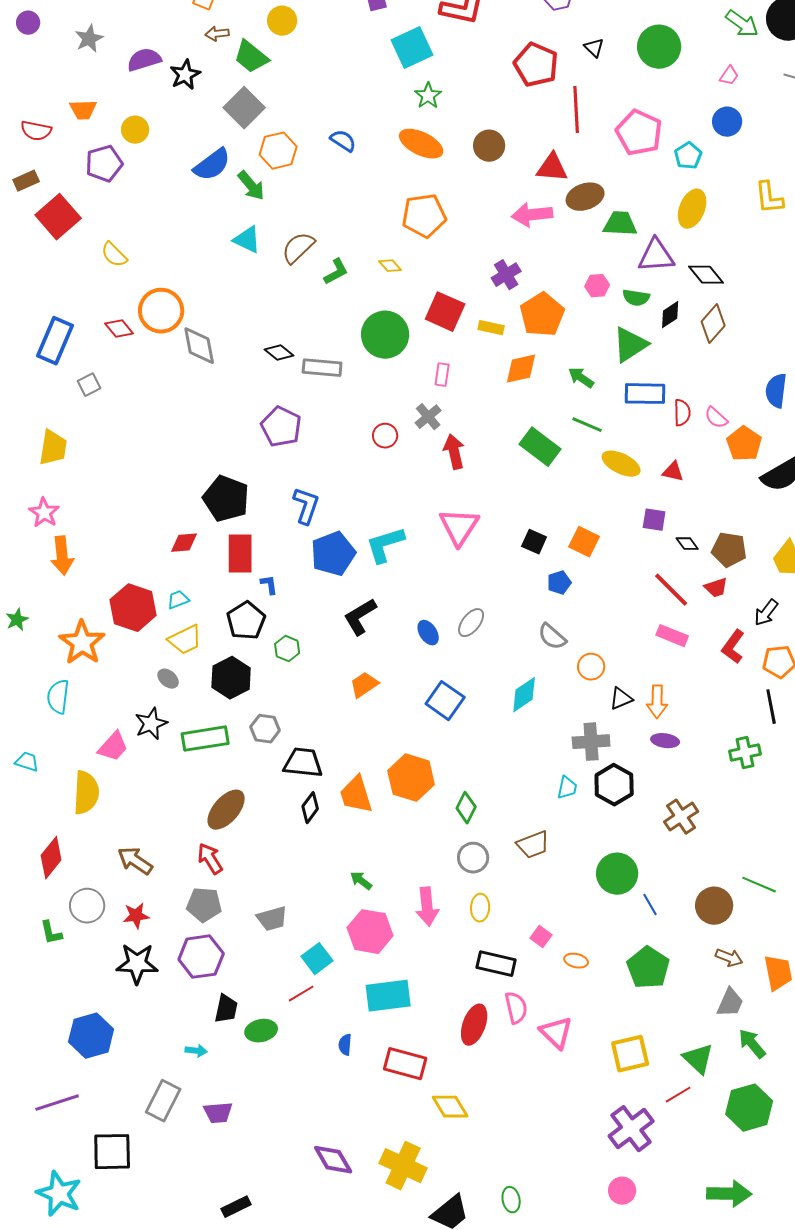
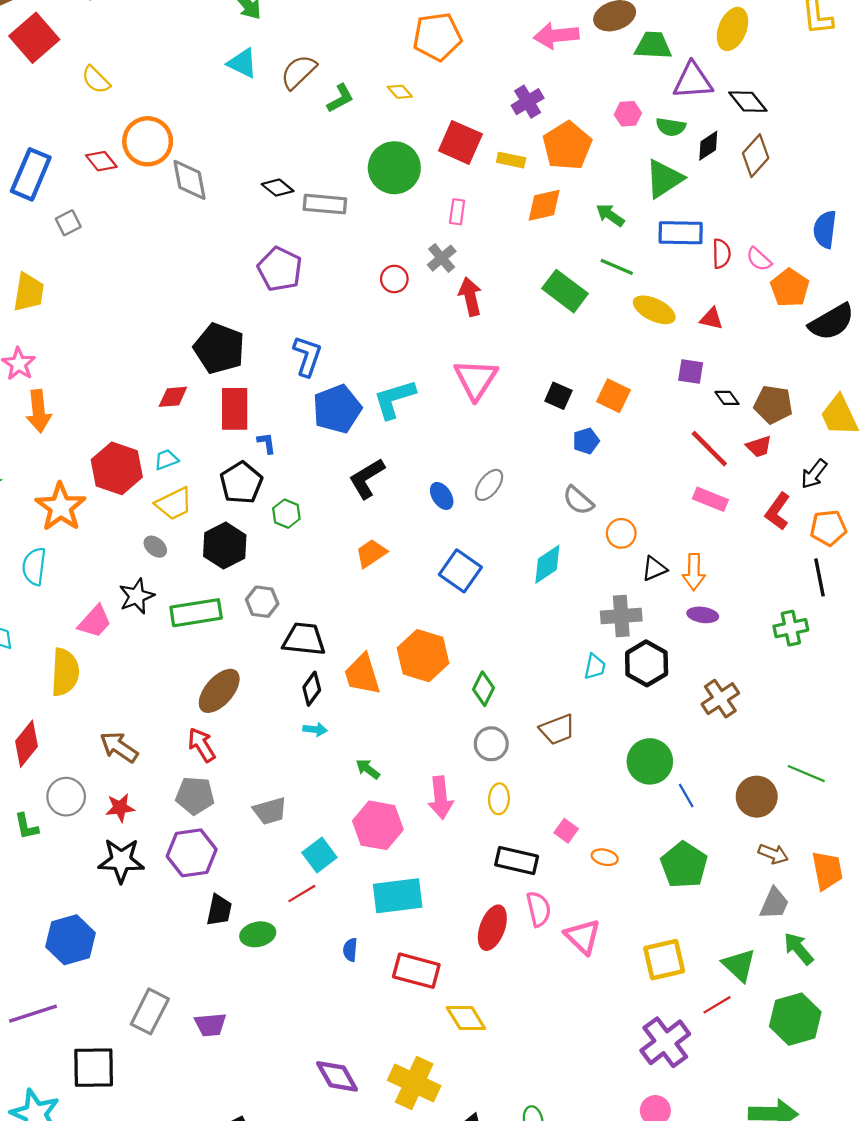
cyan arrow: (196, 1051) -> (315, 729), moved

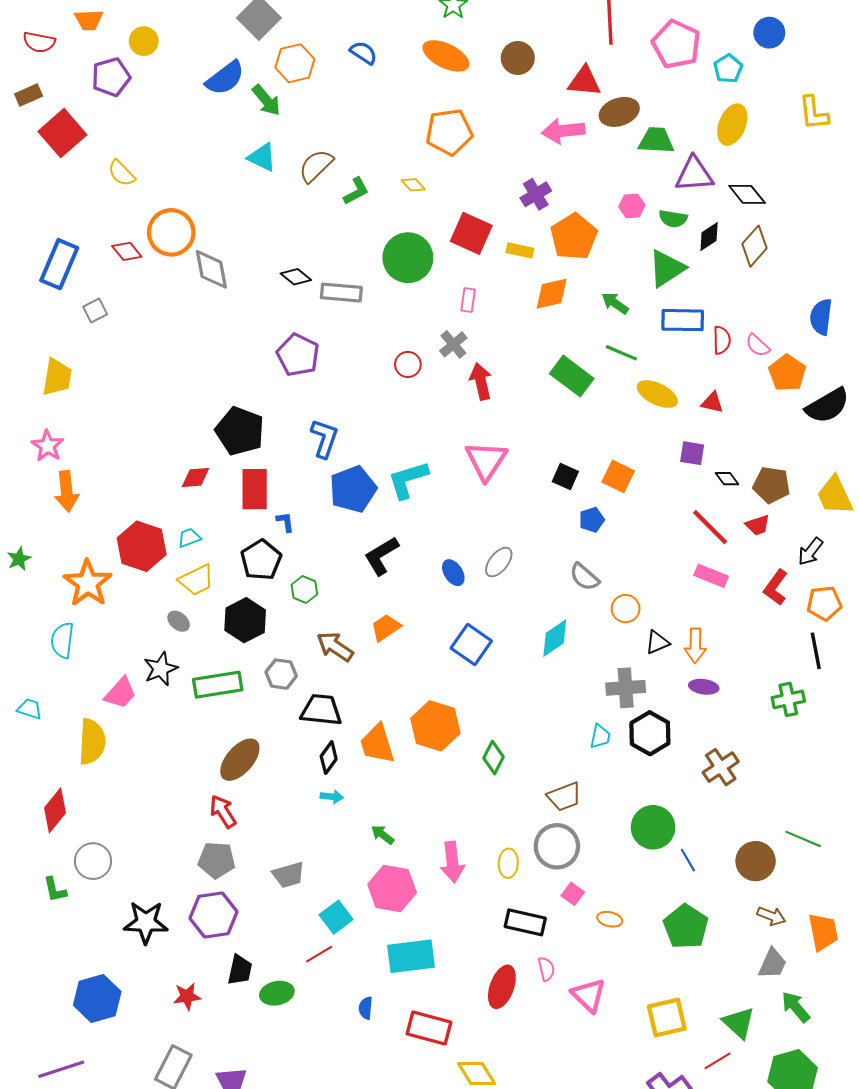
gray circle: (491, 744) -> (557, 846), moved, size x1.4
brown arrow: (119, 747) -> (335, 647), moved
red star: (120, 808) -> (187, 996), moved
pink semicircle: (539, 909) -> (546, 969), size x0.7

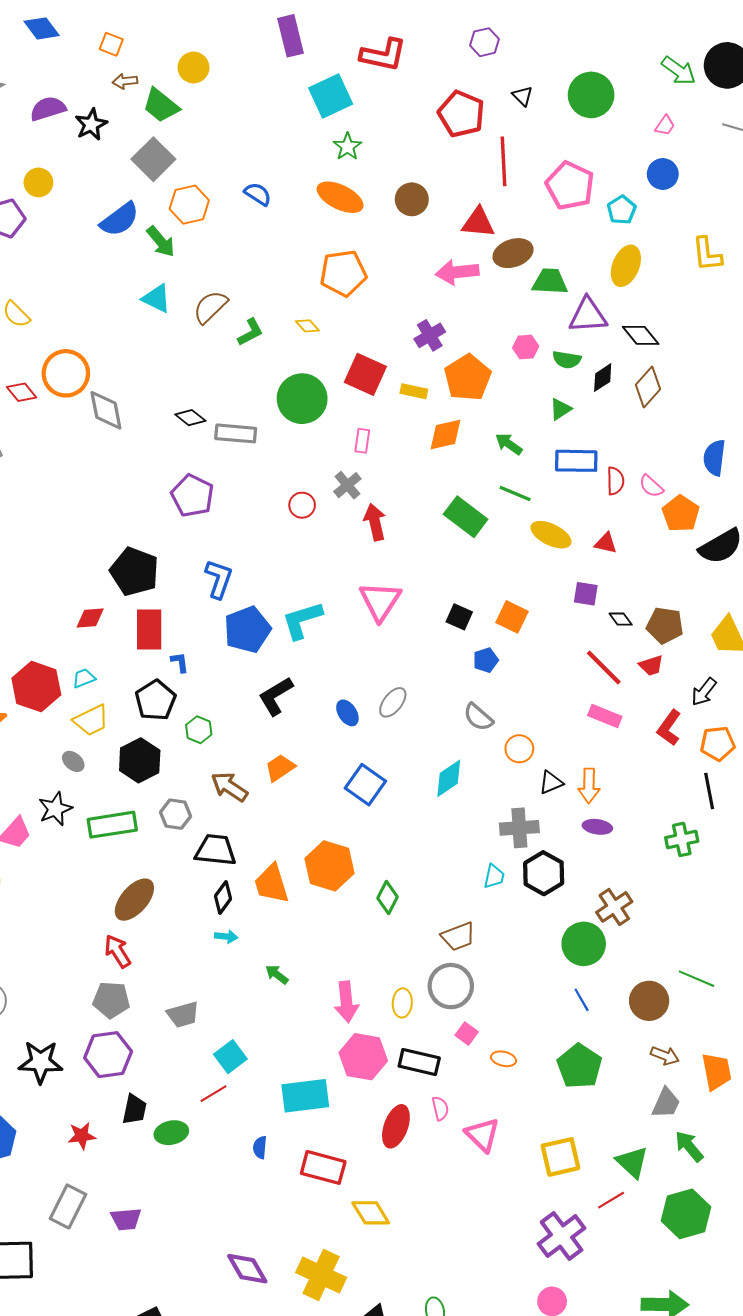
green triangle: (667, 268) -> (560, 409), size x0.6
green circle: (653, 827) -> (584, 944), moved
pink hexagon: (392, 889) -> (363, 1057), moved

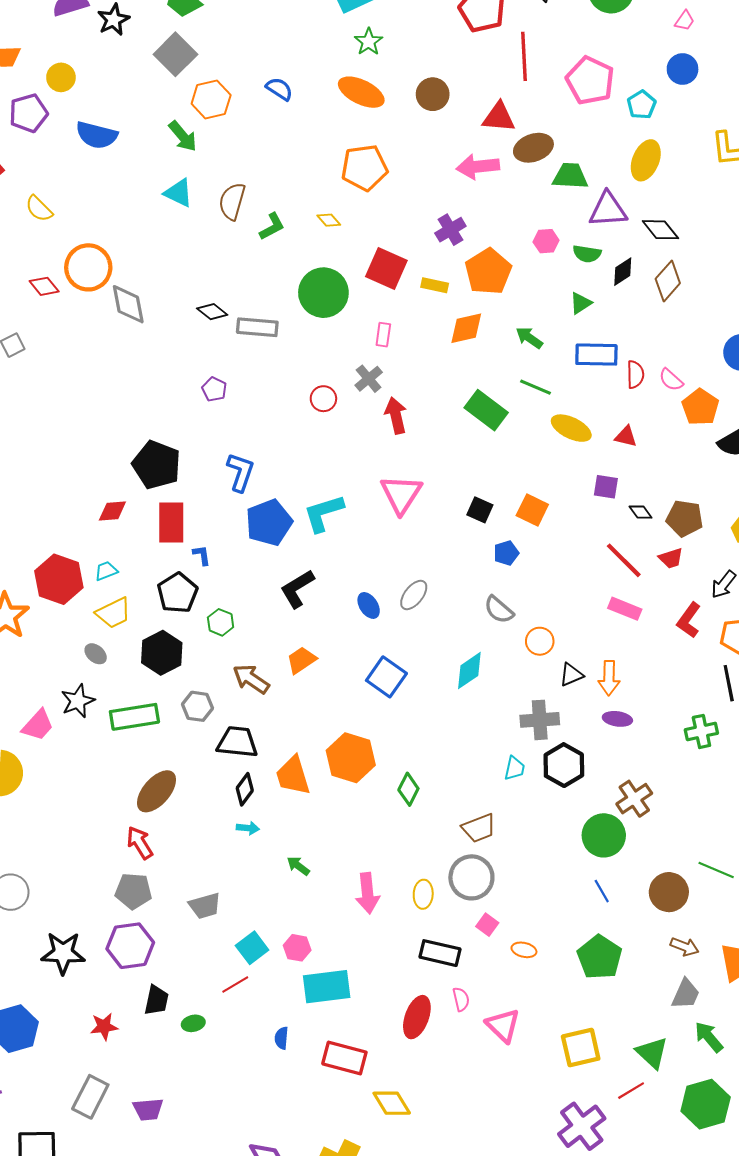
blue semicircle: (120, 219) -> (97, 135), moved, turned 51
brown semicircle: (210, 307) -> (232, 201), turned -30
purple pentagon: (192, 496) -> (214, 389), size x0.6
pink hexagon: (363, 1057) -> (297, 948), moved, size x0.6
green ellipse: (171, 1133) -> (193, 1023), size x0.7

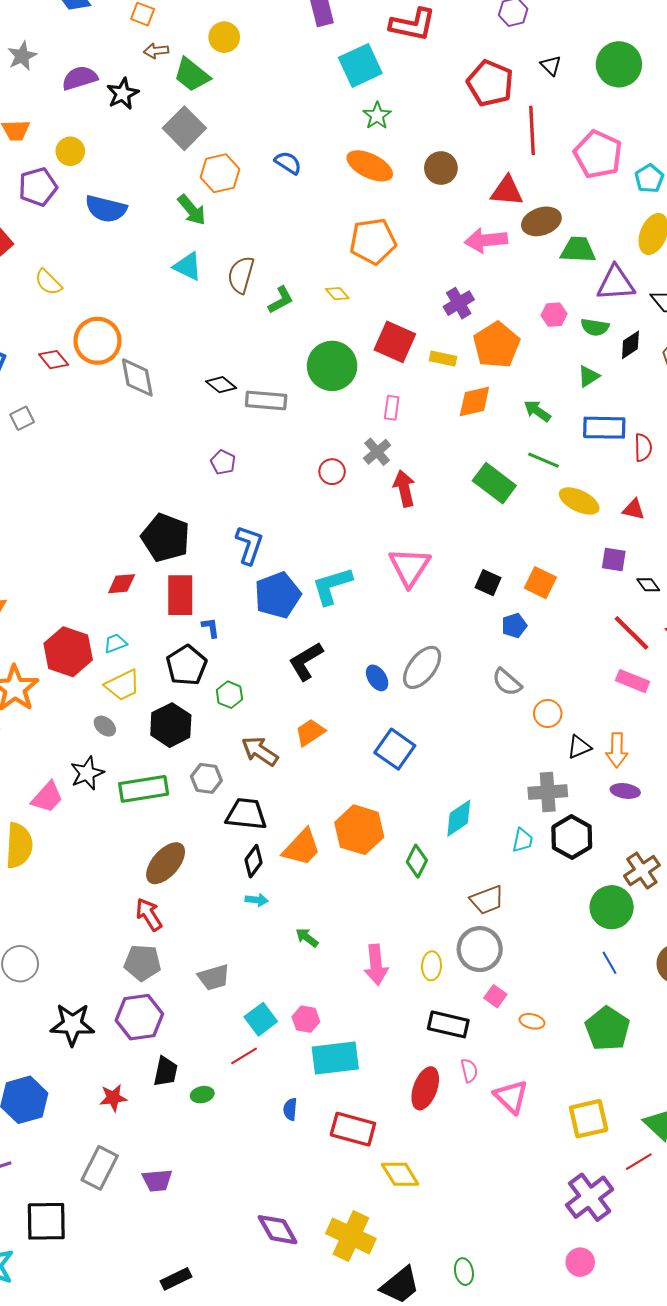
gray ellipse: (414, 595) -> (422, 667), size x1.4
cyan diamond: (469, 671) -> (459, 818), moved
orange trapezoid: (293, 776) -> (302, 848), turned -120

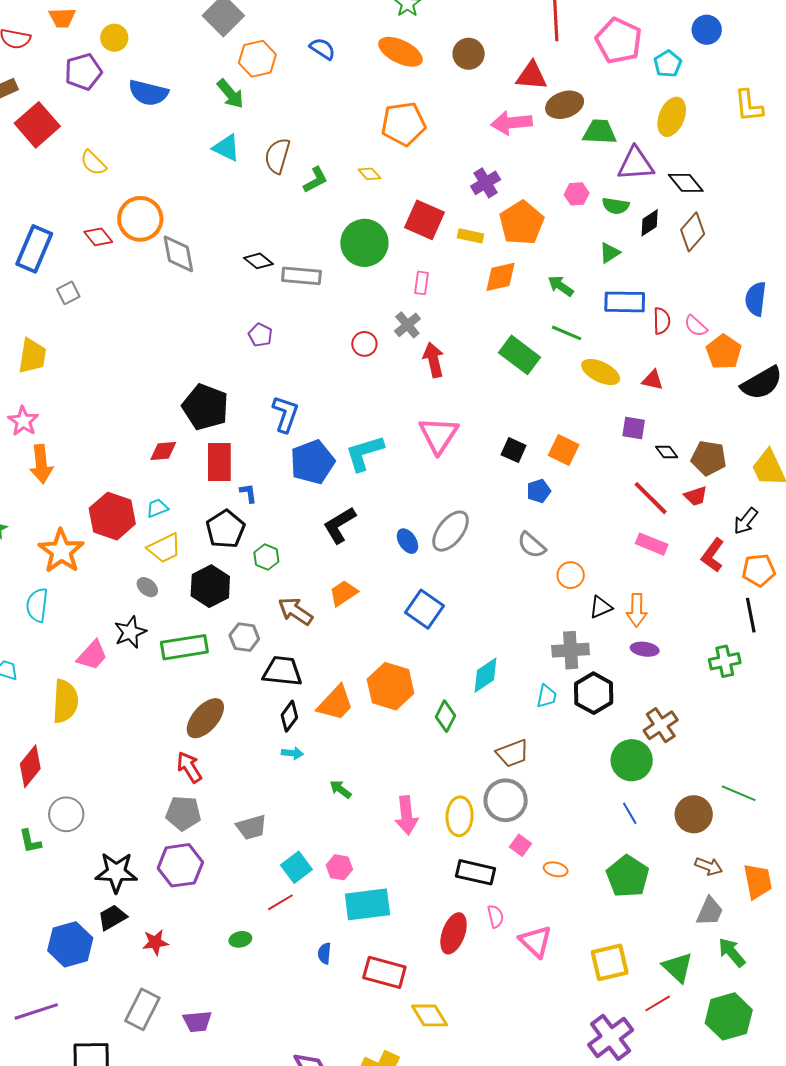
yellow ellipse: (431, 966) -> (460, 816), size x1.4
black trapezoid: (166, 1072) -> (112, 917), moved, turned -132

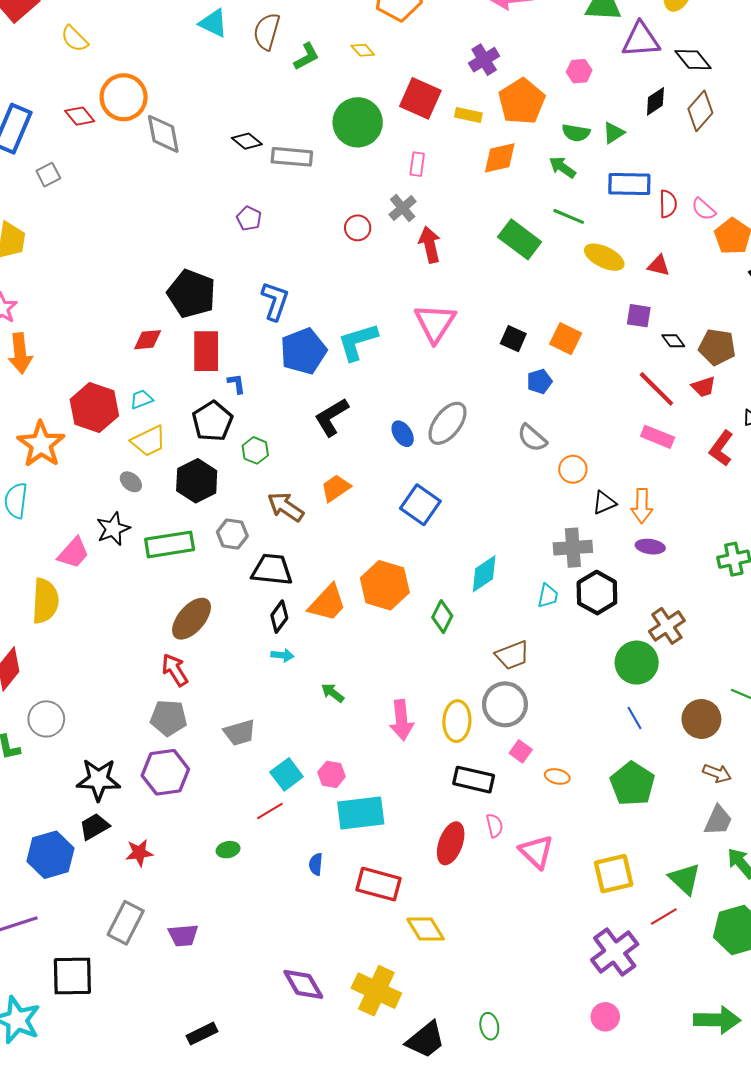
green semicircle: (616, 206) -> (576, 133), moved

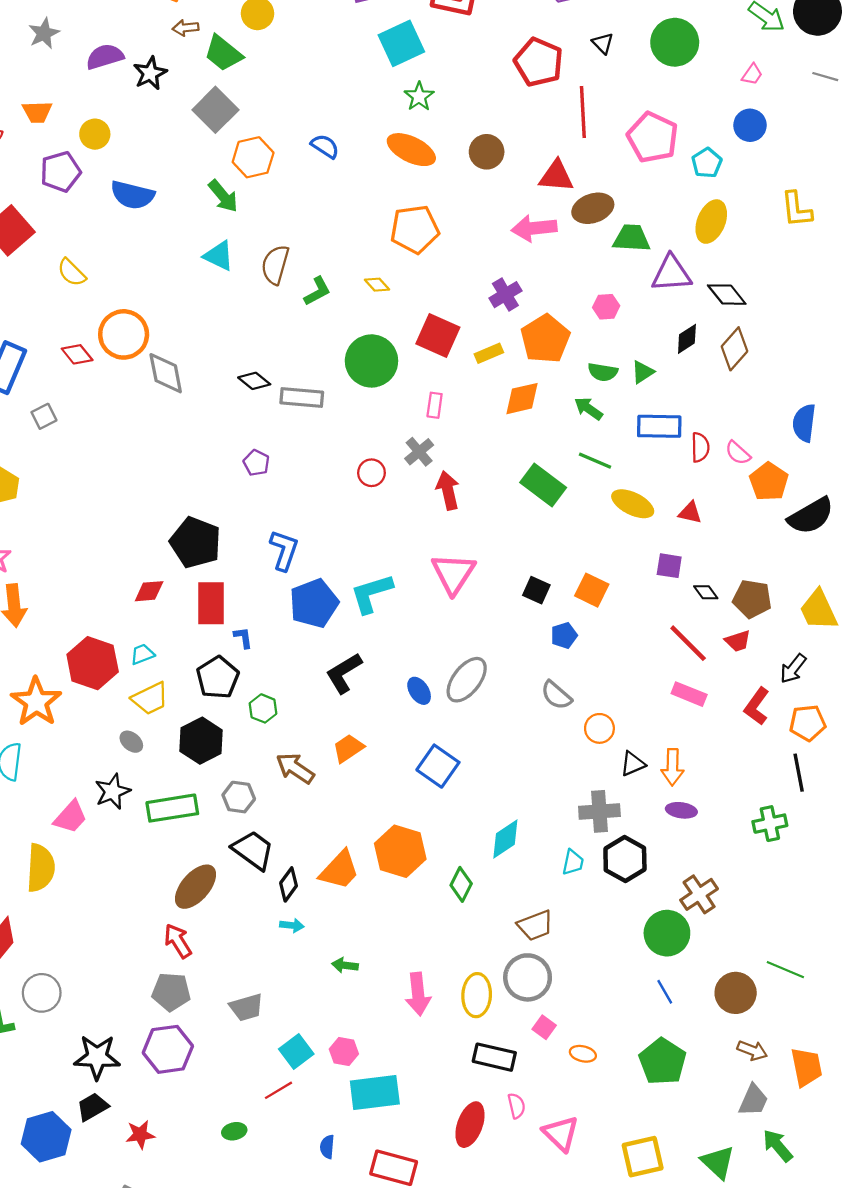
yellow rectangle: (468, 115) -> (489, 353), turned -35
black trapezoid: (272, 570) -> (253, 850), moved, turned 30
green arrow: (333, 693) -> (345, 965), turned -30

